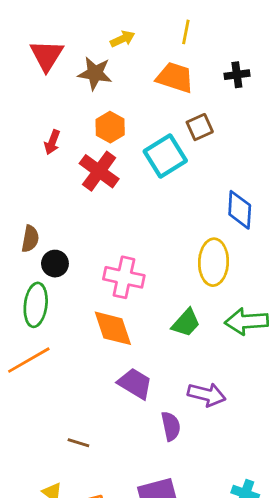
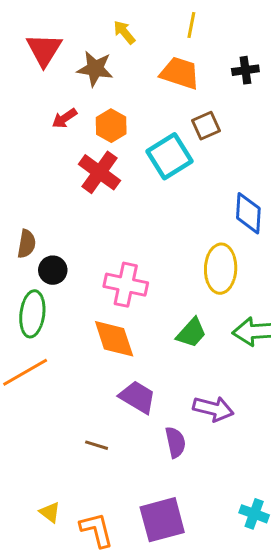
yellow arrow: (123, 39) -> (124, 32), turned -105
red arrow: (52, 142) -> (64, 118), moved, turned 35
brown line: (78, 443) -> (97, 445), moved

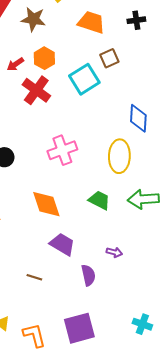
red arrow: (64, 118) -> (15, 64), moved
pink cross: (126, 285) -> (62, 150), moved, turned -32
green trapezoid: (191, 333) -> (99, 200), turned -105
purple arrow: (213, 409) -> (114, 252), size x0.6

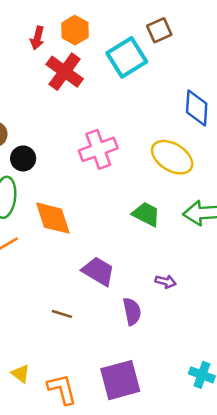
red arrow: (15, 64) -> (37, 38), turned -42
yellow ellipse: (119, 156) -> (172, 157), turned -60
orange diamond: (46, 204) -> (53, 218), moved

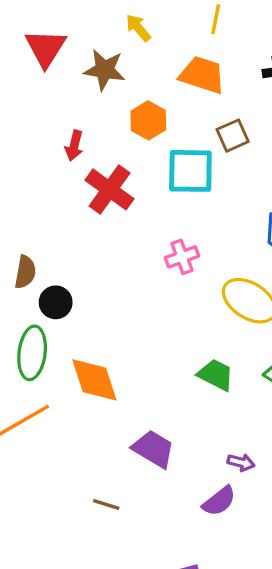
orange hexagon: (75, 30) -> (148, 120), moved
cyan square: (127, 57) -> (190, 171), turned 33
pink cross: (98, 149) -> (182, 257), moved, size x0.7
purple semicircle: (132, 311) -> (219, 501), moved, turned 64

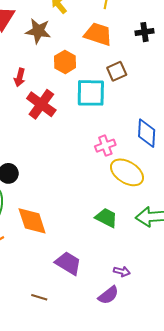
pink cross: (182, 257) -> (105, 146), moved

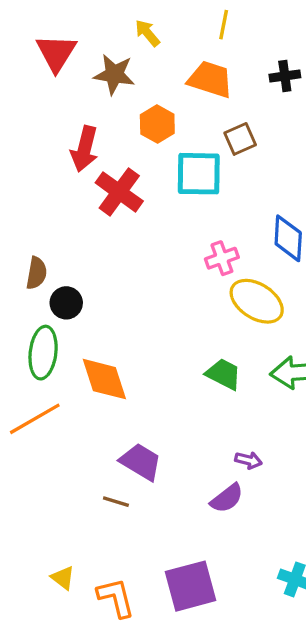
red arrow: (20, 77) -> (84, 149), size x1.5
purple trapezoid: (68, 263) -> (141, 462), moved

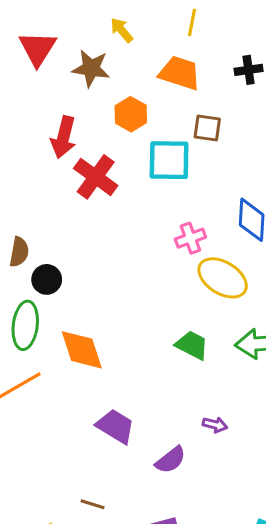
brown square: (240, 139) -> (207, 128), turned 32
purple semicircle: (227, 498) -> (171, 460), moved
brown line: (116, 502) -> (93, 504), moved

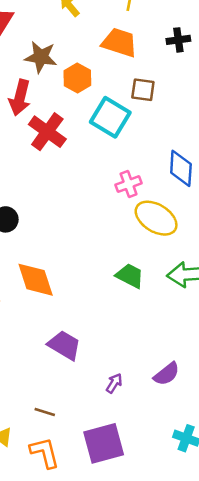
brown star: (91, 68) -> (41, 57), moved
cyan square: (169, 160) -> (110, 117), turned 30
purple arrow: (215, 425) -> (114, 383), moved, turned -72
purple semicircle: (171, 460) -> (167, 374), moved

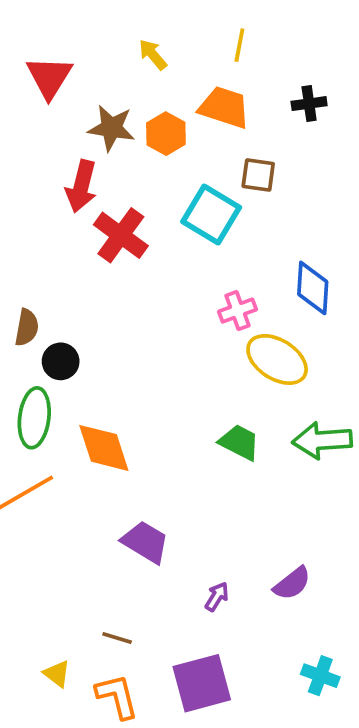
orange hexagon: (77, 78) -> (166, 134), moved

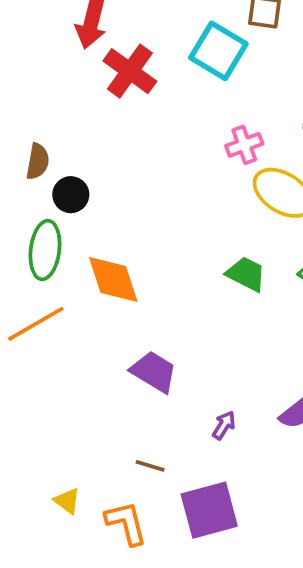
brown line: (117, 638) -> (150, 466), moved

